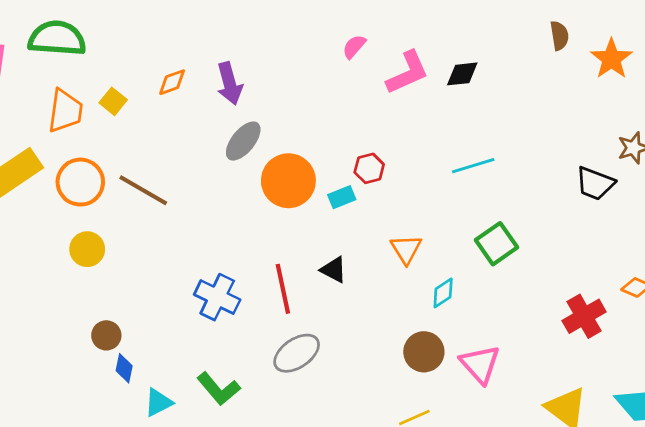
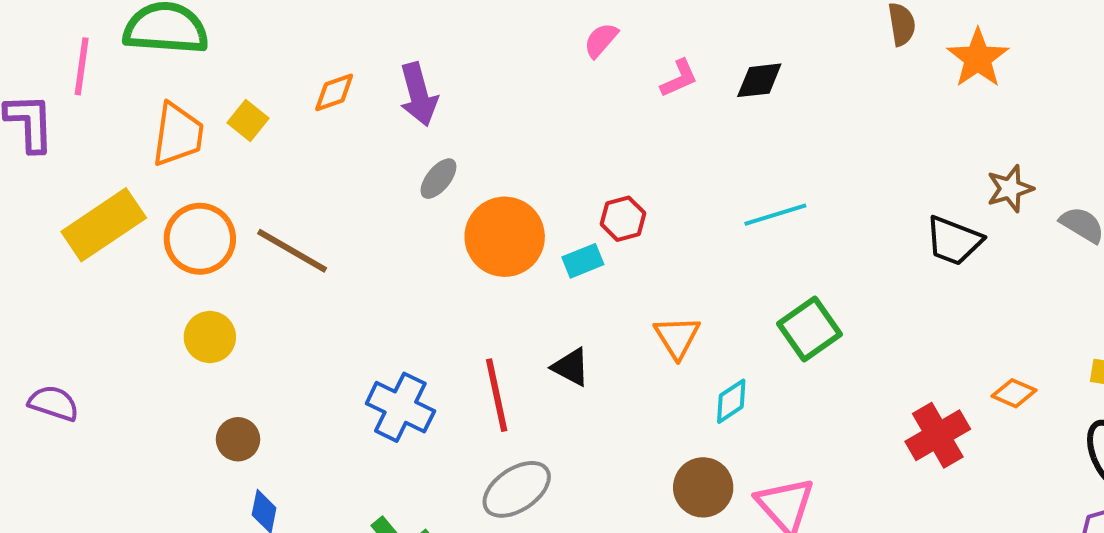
pink L-shape: (407, 73) -> (679, 78), size x0.6
gray ellipse: (243, 141) -> (438, 179), size x0.7
brown circle: (106, 335) -> (238, 439), moved

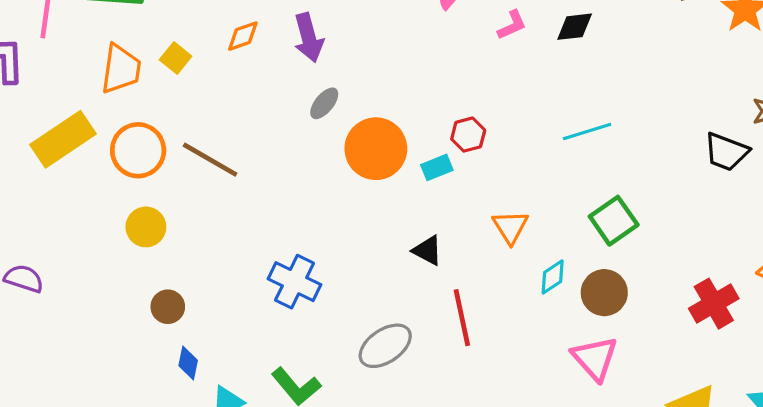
red line: (497, 395) -> (462, 318), moved
brown circle: (703, 487) -> (604, 293), moved

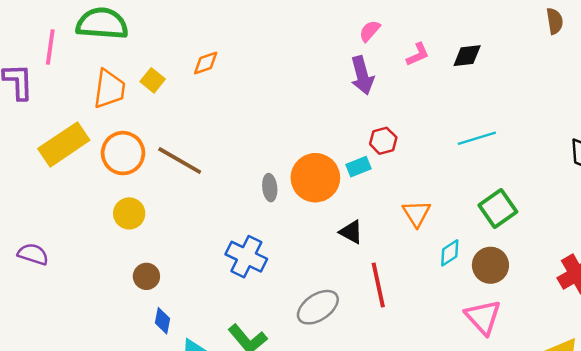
purple arrow: (309, 38) -> (362, 75), moved
gray ellipse: (324, 103) -> (270, 188), moved, turned -45
orange circle: (376, 149) -> (315, 178), moved

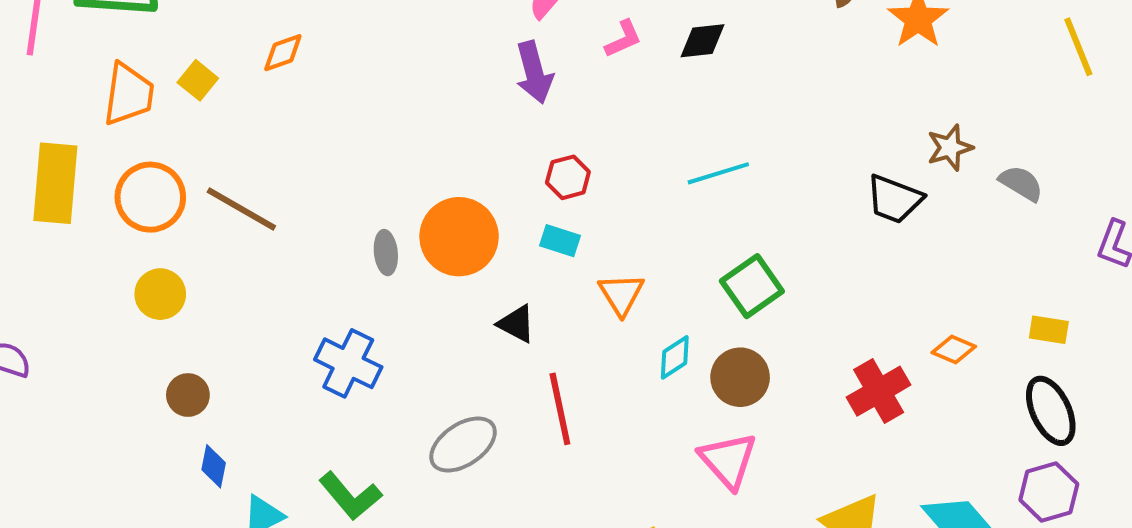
yellow rectangle: (64, 144) -> (55, 183), turned -51
cyan rectangle: (359, 167) -> (560, 241), moved, turned 40

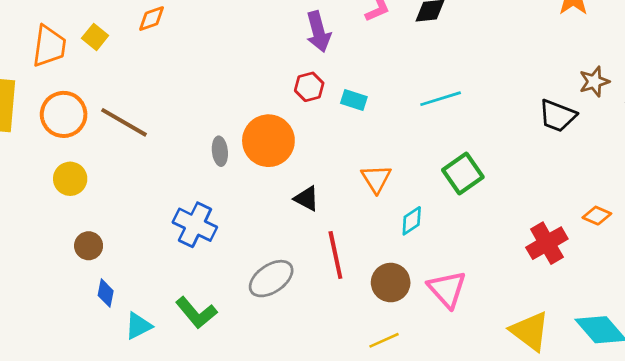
red hexagon: (568, 177) -> (309, 87), moved
cyan rectangle: (560, 241) -> (354, 100), moved
brown circle: (740, 377) -> (391, 283), moved

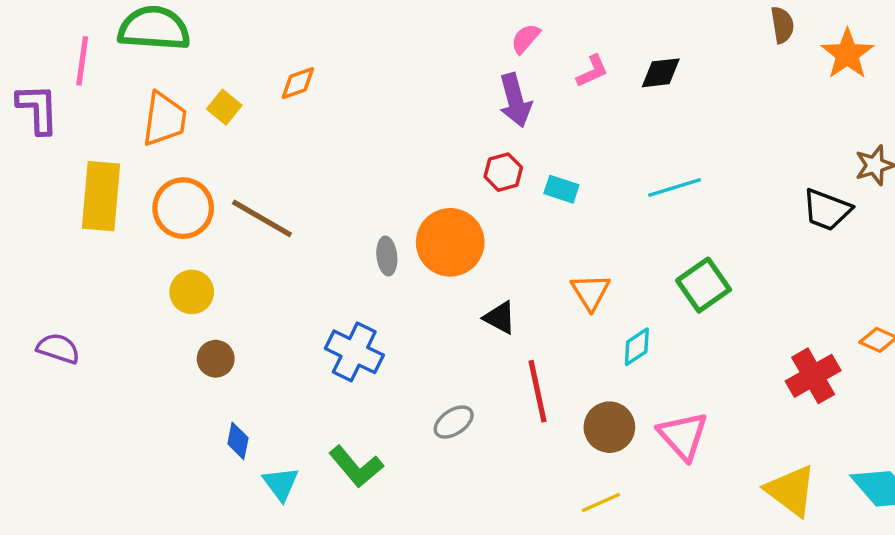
brown circle: (89, 246) -> (216, 359), moved
gray ellipse: (271, 279) -> (454, 422), size x0.7
cyan triangle: (138, 326) -> (281, 484), turned -40

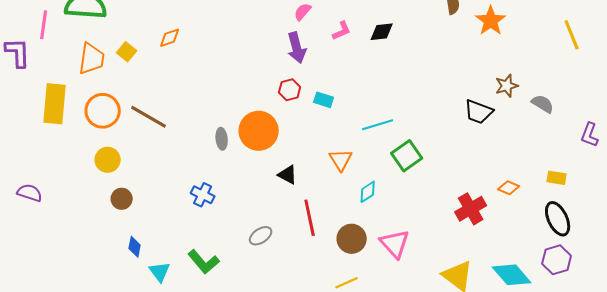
cyan line: (674, 188) -> (378, 125), moved
blue cross: (354, 352) -> (203, 195), size x0.7

